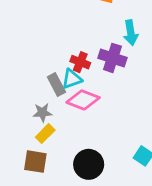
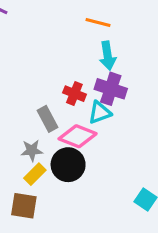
cyan arrow: (131, 33) -> (108, 56), moved
cyan triangle: (72, 79) -> (100, 113), moved
black circle: (89, 164) -> (68, 165), moved

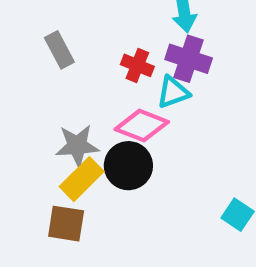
gray rectangle: (48, 119) -> (59, 50), moved
gray star: (32, 150) -> (77, 146), size x1.4
yellow rectangle: (35, 174) -> (82, 179), size x1.4

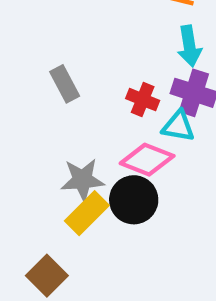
cyan triangle: (173, 92) -> (178, 126), turned 30
brown square: (66, 224) -> (47, 276), moved, turned 36

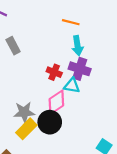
gray rectangle: (65, 84) -> (13, 46), moved
pink diamond: (147, 160) -> (56, 102), turned -55

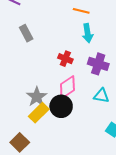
purple cross: (80, 69) -> (98, 64), moved
cyan triangle: (72, 86) -> (101, 96), moved
gray star: (24, 112) -> (37, 97), turned -30

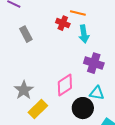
red cross: (65, 59) -> (63, 23), moved
gray star: (37, 97) -> (24, 90), moved
black circle: (61, 106) -> (83, 108), moved

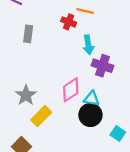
gray rectangle: (26, 34) -> (28, 34), turned 35
cyan arrow: (84, 34) -> (88, 45), moved
cyan triangle: (97, 93) -> (92, 99), moved

